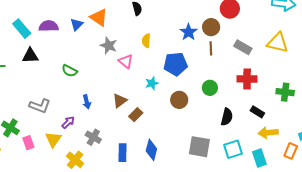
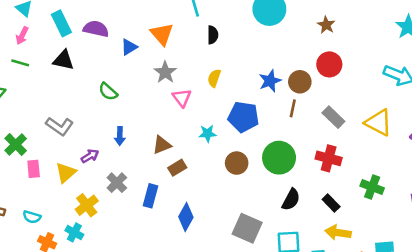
blue triangle: (77, 24) -> (129, 47), moved
green circle: (210, 88) -> (279, 158), size x1.6
blue rectangle: (123, 153) -> (150, 196), moved

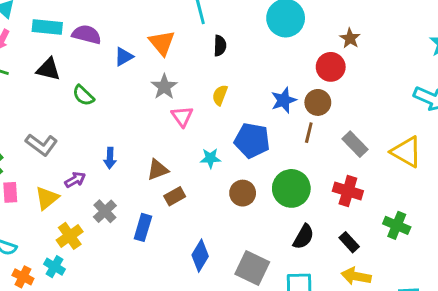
cyan rectangle: (61, 23) -> (47, 27), turned -60
red circle: (329, 64) -> (331, 67), moved
green semicircle: (108, 92) -> (83, 95), moved
blue diamond: (186, 217) -> (200, 256), moved

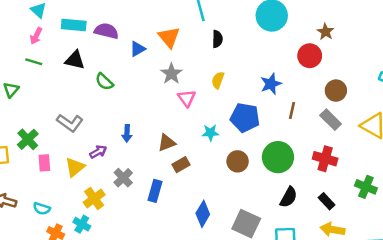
brown circle: (318, 102) -> (336, 91), moved

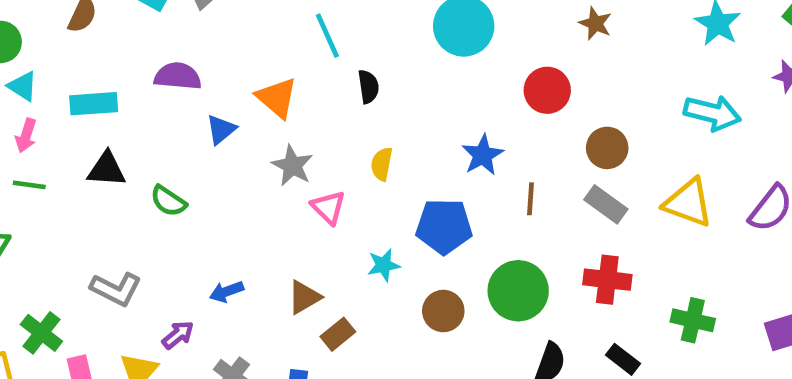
purple semicircle: (106, 31) -> (178, 76), moved
brown star: (325, 32) -> (595, 23), moved
blue arrow: (127, 133) -> (227, 292), turned 77

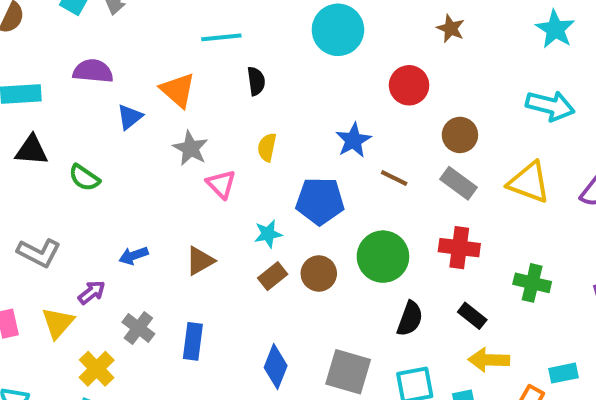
cyan line: (327, 36) -> (221, 37), turned -72
brown line: (531, 199) -> (394, 178), turned -68
brown rectangle: (338, 334) -> (273, 276), moved

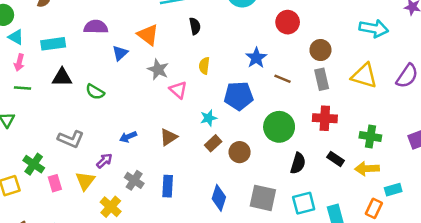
gray rectangle: (459, 183) -> (322, 79), turned 45
brown circle: (319, 273) -> (240, 152), moved
yellow arrow: (489, 360) -> (367, 169), moved

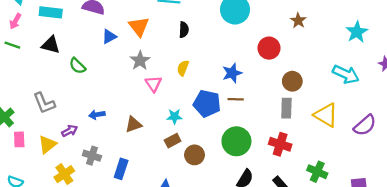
brown line: (282, 79) -> (236, 99), moved, turned -35
gray L-shape: (71, 139) -> (44, 103), turned 30
gray cross: (134, 180) -> (92, 156), turned -30

